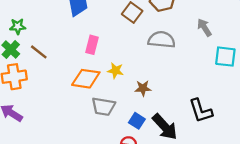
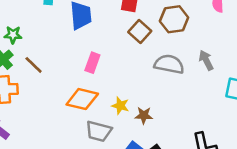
gray arrow: (204, 27) -> (206, 60), moved
yellow star: (116, 71) -> (120, 106), moved

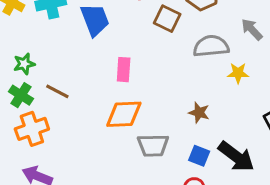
yellow star: (120, 106) -> (238, 73), moved
brown star: (144, 115) -> (199, 113), turned 30

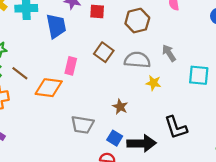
brown square: (167, 19) -> (104, 52), moved
orange diamond: (124, 114) -> (49, 88), moved
black arrow: (236, 157) -> (142, 143), turned -48

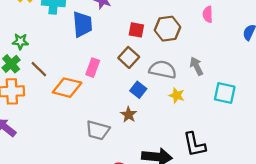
red square: (97, 11) -> (136, 30), moved
brown star: (120, 107) -> (129, 115), moved
blue square: (115, 138) -> (138, 90), moved

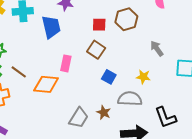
gray semicircle: (163, 70) -> (130, 99), moved
brown star: (129, 115) -> (104, 112), moved
gray trapezoid: (98, 130) -> (79, 118), turned -65

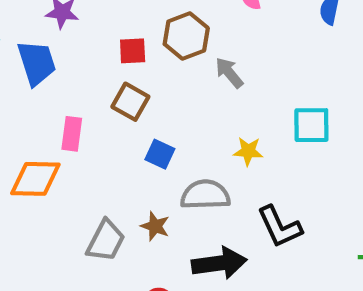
gray arrow: (157, 48) -> (229, 73), moved
yellow star: (143, 77) -> (248, 151), moved

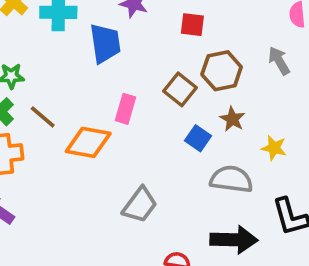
brown hexagon: (186, 36) -> (222, 71), moved
red square: (133, 51) -> (192, 25), moved
gray arrow: (229, 73) -> (279, 61), moved
brown star: (155, 226) -> (232, 119), moved

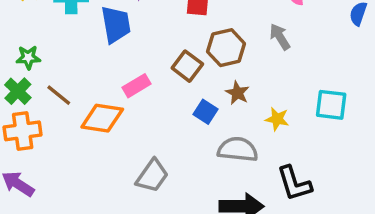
pink rectangle: (126, 109) -> (137, 86), turned 44

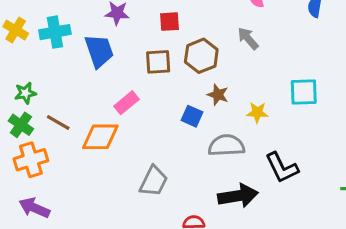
brown square: (187, 66) -> (158, 62), moved, turned -32

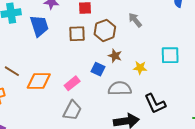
pink rectangle: (127, 103) -> (72, 83), moved

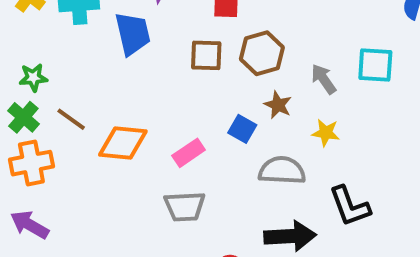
gray arrow: (135, 20) -> (324, 79), moved
cyan square: (170, 55) -> (375, 65), moved
gray trapezoid: (72, 110) -> (185, 207), turned 55

